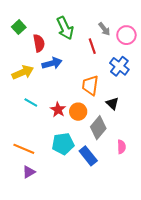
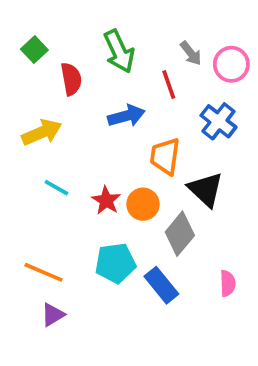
blue arrow: (52, 63) -> (126, 116), moved
black triangle: (112, 104) -> (206, 189), size x1.5
pink semicircle: (121, 147) -> (228, 283), moved

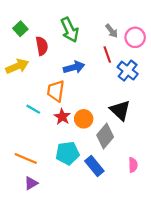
red line: (169, 85) -> (107, 54), moved
yellow arrow: (42, 132) -> (17, 66), moved
orange trapezoid: (165, 156) -> (56, 91), moved

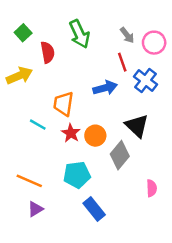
blue arrow: (74, 67) -> (105, 88), moved
blue rectangle: (94, 166) -> (94, 209), moved

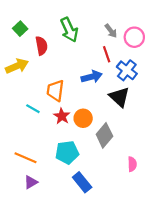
black triangle: (137, 126) -> (119, 97), moved

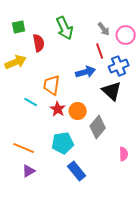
green square: (20, 29) -> (19, 27), turned 32
blue cross: (127, 70) -> (119, 66), turned 30

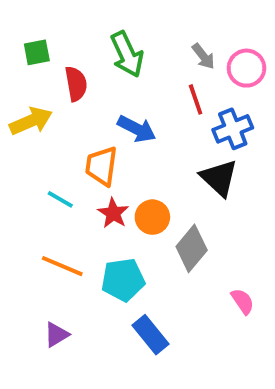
blue arrow: (86, 72) -> (137, 129), moved, turned 42
orange line: (24, 148) -> (62, 266), moved
pink semicircle: (124, 154) -> (243, 301), turned -32

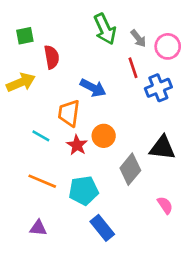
green arrow: (127, 54) -> (105, 29), moved
black triangle: (219, 178) -> (162, 148), moved, turned -36
orange circle: (152, 217) -> (104, 136), moved
purple triangle: (56, 335) -> (38, 228), turned 36

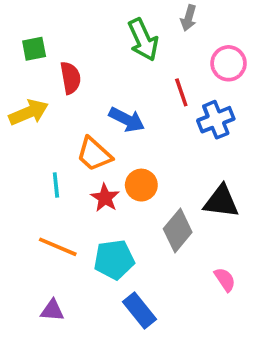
gray arrow: (138, 38) -> (189, 18), moved, turned 54
orange trapezoid: (69, 113) -> (94, 154), turned -56
cyan line: (41, 136) -> (56, 185), turned 54

